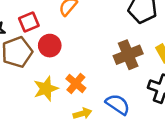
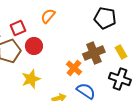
orange cross: (76, 83) -> (74, 68), moved

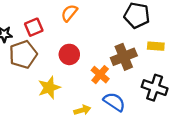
red circle: (34, 46) -> (69, 54), moved
yellow rectangle: (121, 52) -> (156, 46), moved, turned -56

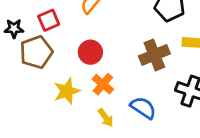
orange cross: (100, 75) -> (103, 84), moved
yellow arrow: (82, 110) -> (106, 118), turned 70

